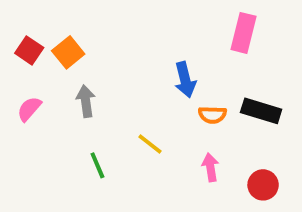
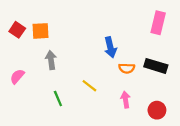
pink rectangle: (244, 33) -> (158, 23), moved
orange square: (68, 52) -> (41, 31), turned 36
pink semicircle: (29, 109) -> (17, 76), moved

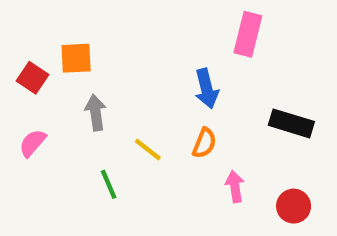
pink rectangle: (158, 23) -> (248, 34), moved
red square: (17, 30) -> (33, 78), moved
orange semicircle: (127, 68) -> (204, 143), moved, turned -70
yellow line: (89, 86) -> (148, 150), moved

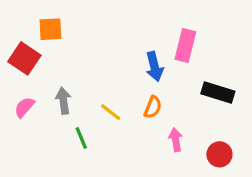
pink rectangle: (248, 34) -> (185, 45), moved
orange square: (76, 58) -> (50, 29), moved
red square: (33, 78) -> (24, 58), size x1.4
gray arrow: (96, 113) -> (63, 101), moved

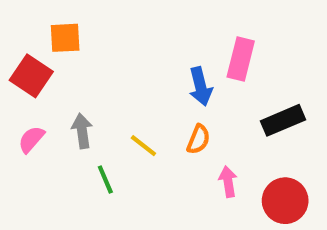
black rectangle: (218, 93) -> (283, 120), turned -40
red circle: (219, 154) -> (285, 201), size x1.4

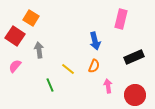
orange square: (65, 38) -> (31, 18), turned 35
pink rectangle: (241, 59) -> (121, 19), moved
gray arrow: (82, 131) -> (39, 50), moved

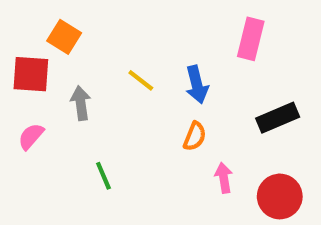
red square: (15, 36) -> (31, 74), turned -30
yellow line: (68, 69) -> (141, 80), moved

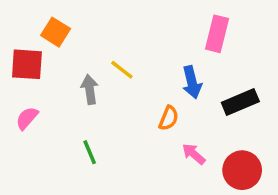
blue arrow: (197, 85) -> (192, 82), moved
gray arrow: (81, 103) -> (90, 89), moved
pink arrow: (224, 178) -> (194, 154), turned -40

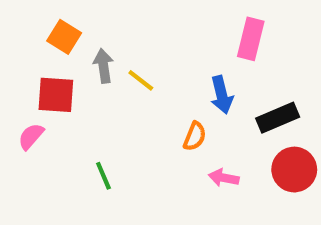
red square: (27, 64) -> (56, 95), moved
gray arrow: (90, 89) -> (103, 66), moved
pink arrow: (194, 154) -> (224, 178), turned -30
red circle: (242, 170) -> (294, 170), moved

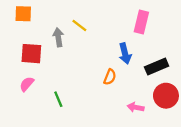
orange square: (64, 37) -> (23, 14), moved, turned -30
yellow line: (141, 80) -> (79, 25), moved
pink semicircle: (31, 136) -> (27, 84), moved
pink arrow: (224, 178) -> (136, 107), moved

